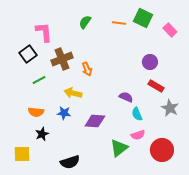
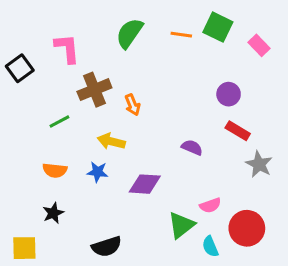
green semicircle: (85, 22) -> (129, 33), size x1.5
black square: (28, 54) -> (20, 68), moved
cyan semicircle: (137, 114) -> (210, 247), moved
black star: (42, 134) -> (53, 213), moved
yellow square: (22, 154) -> (24, 248), moved

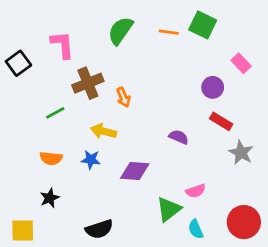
pink rectangle: (259, 45) -> (241, 63), moved
red circle: (247, 228) -> (244, 222), moved

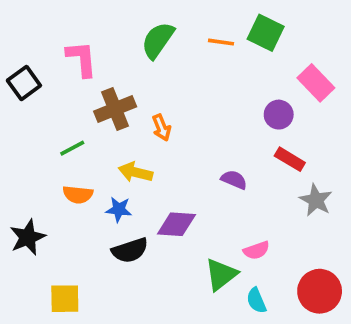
pink rectangle: (241, 63) -> (316, 83), size x1.4
orange semicircle: (51, 158) -> (78, 195), moved
black star: (50, 198) -> (28, 237), moved, size x1.4
black semicircle: (99, 229) -> (130, 250), moved
yellow square: (23, 231) -> (65, 299), moved

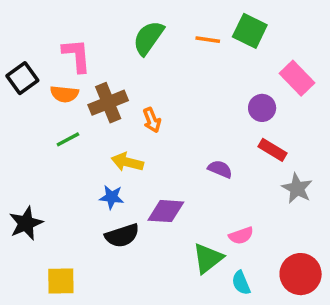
orange semicircle: (78, 195) -> (64, 94), moved

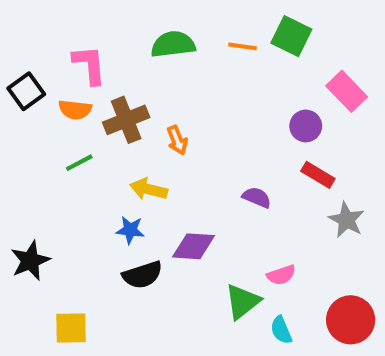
green semicircle: (148, 38) -> (173, 44), turned 48

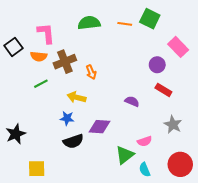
gray star: (347, 220) -> (173, 125), moved

